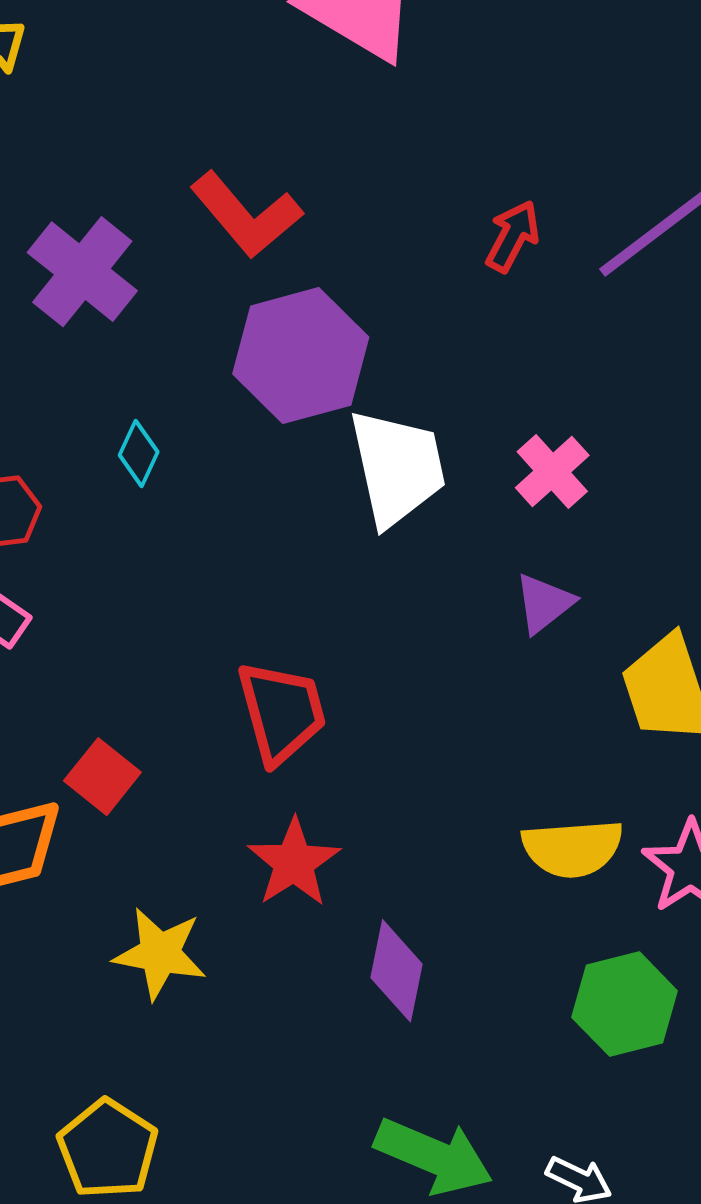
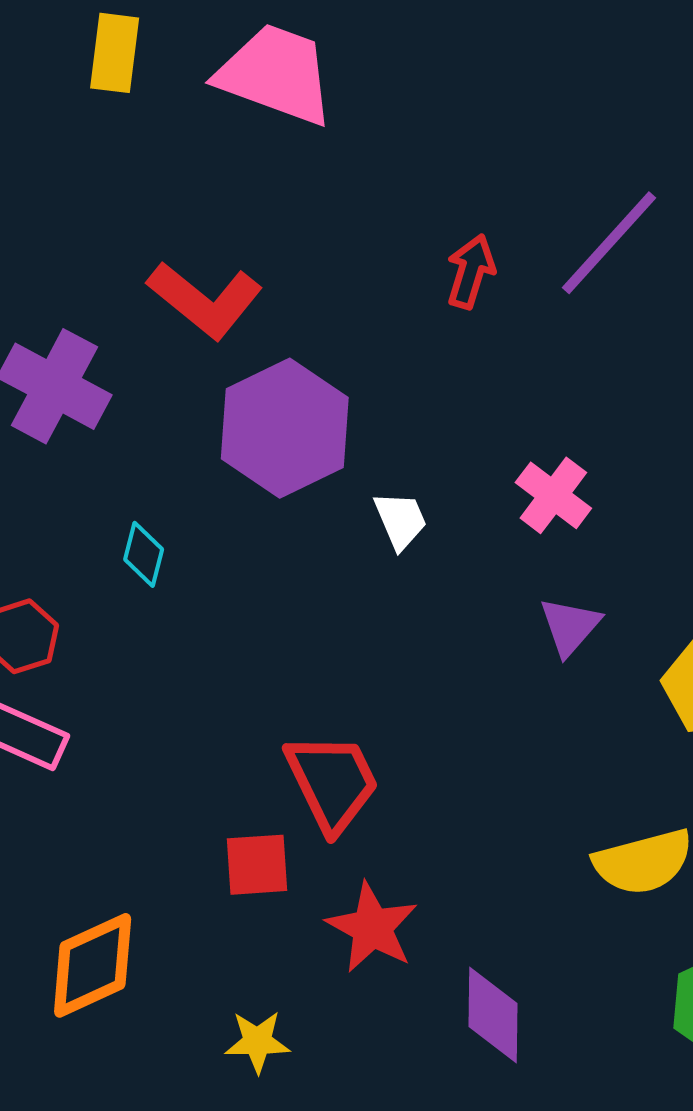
white trapezoid: (397, 468) -> (400, 520), size x0.5
red square: (102, 777) -> (257, 865), moved, turned -32
yellow star: (160, 953) -> (257, 1042), size x0.7

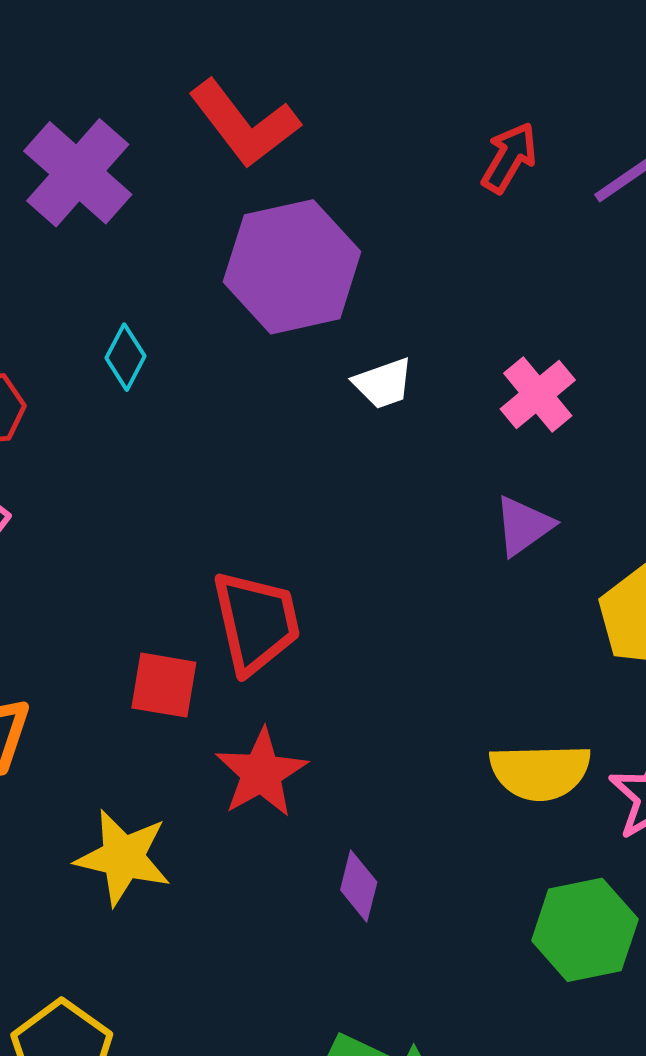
white trapezoid: (400, 520) -> (383, 383), turned 80
purple diamond: (493, 1015) -> (359, 886), size x0.7
yellow star: (257, 1042) -> (123, 857), size x1.5

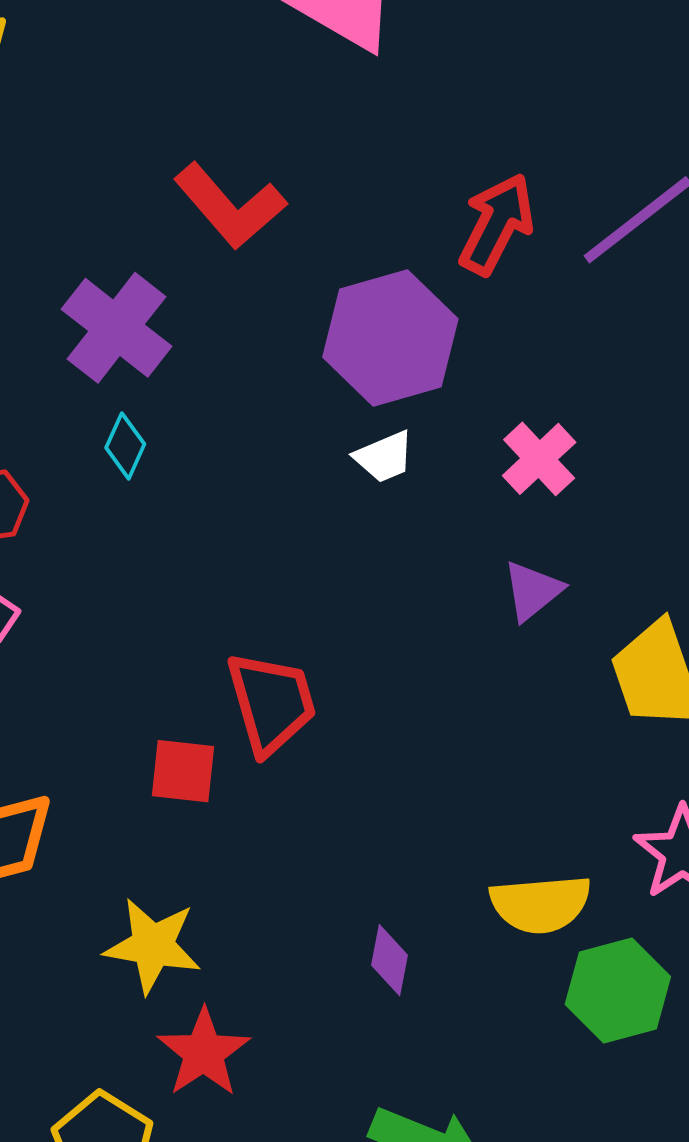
red arrow: (509, 158) -> (497, 224), size x1.4
purple cross: (78, 173) -> (117, 328), moved
purple hexagon: (292, 267) -> (390, 338), moved
yellow semicircle: (540, 772) -> (541, 904), moved
red star: (261, 773) -> (204, 1053), moved

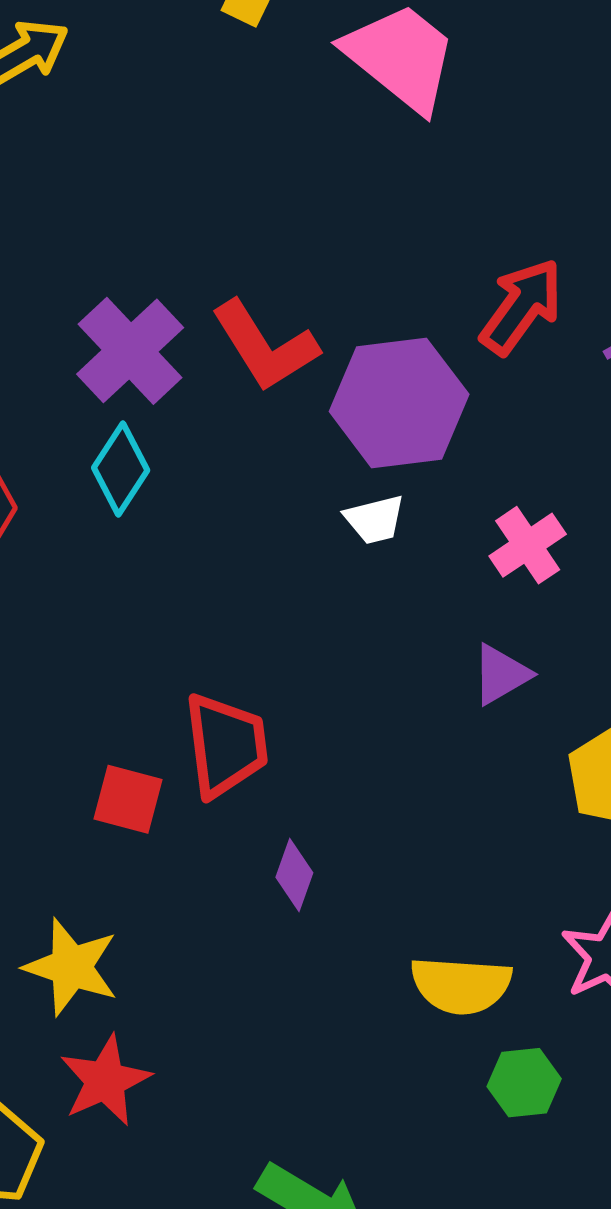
red L-shape: (230, 206) -> (265, 346), moved
cyan diamond: (125, 446) -> (121, 469), size x1.4
purple diamond: (389, 960) -> (294, 875), moved
green hexagon: (618, 991) -> (524, 1083), size x0.7

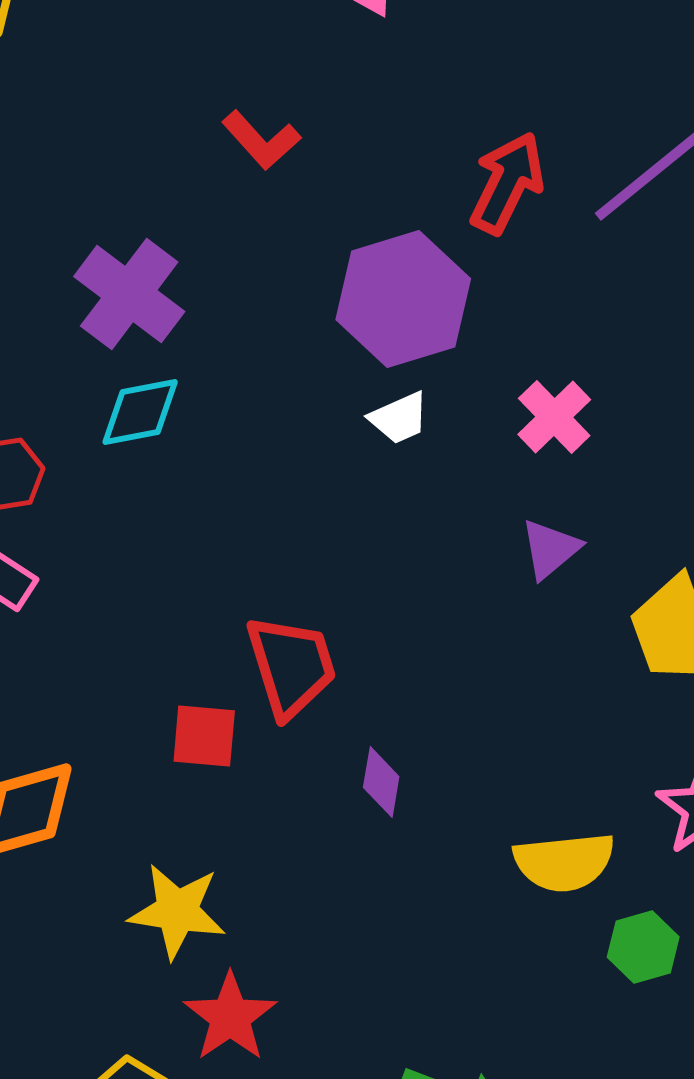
red L-shape: (265, 346) -> (261, 140), moved, size x0.7
cyan diamond: (121, 469) -> (140, 412), turned 56

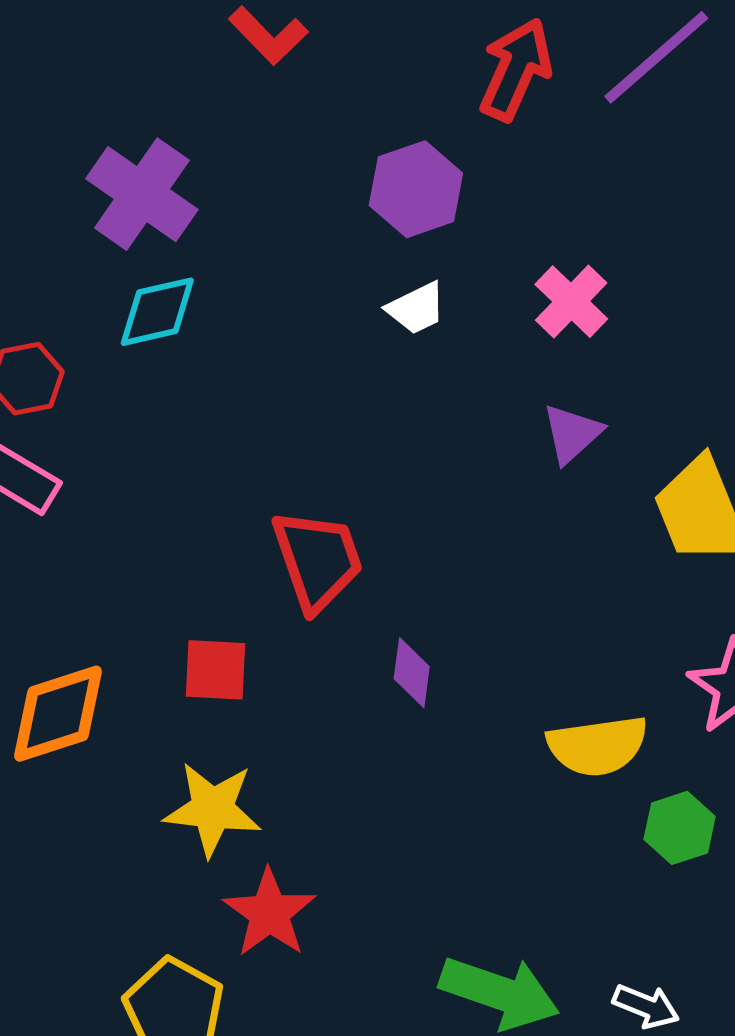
purple hexagon: (403, 299) -> (416, 189), size x0.7
red square: (204, 736) -> (215, 670), moved

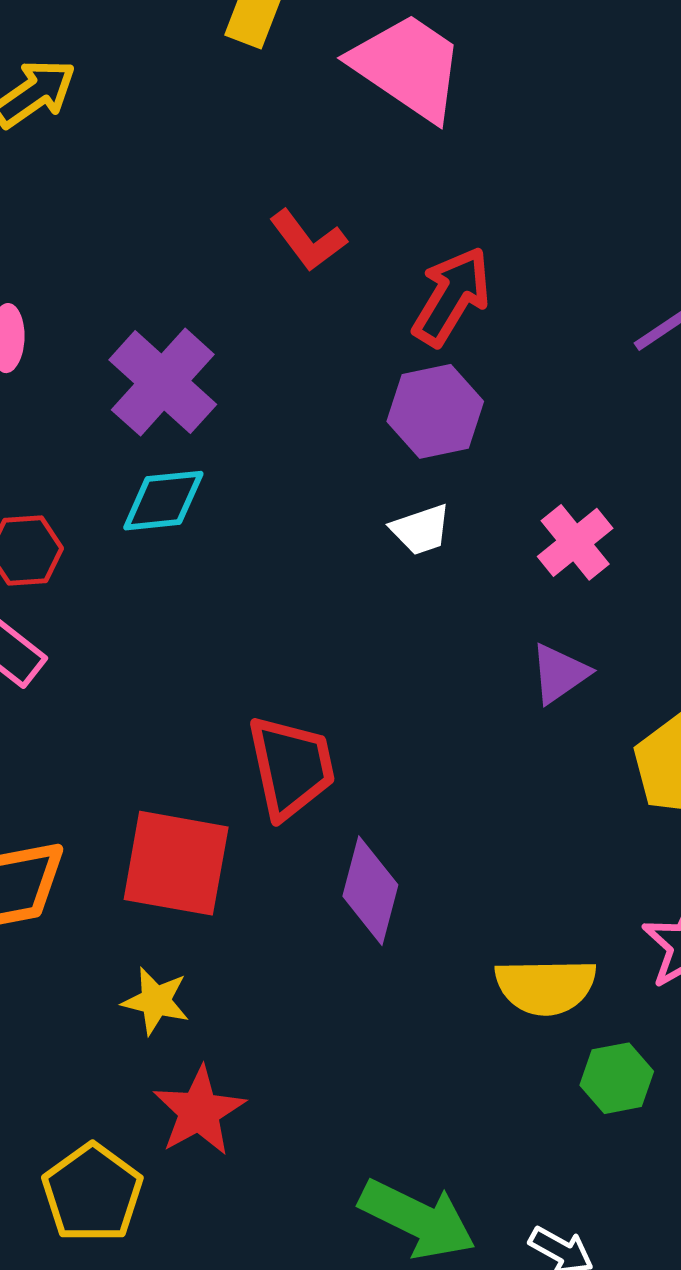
red arrow: (516, 69) -> (452, 296), moved
red square: (215, 670) -> (176, 863), size x1.6
purple diamond: (412, 673) -> (370, 891), size x1.5
yellow star: (213, 809) -> (156, 1001), size x0.7

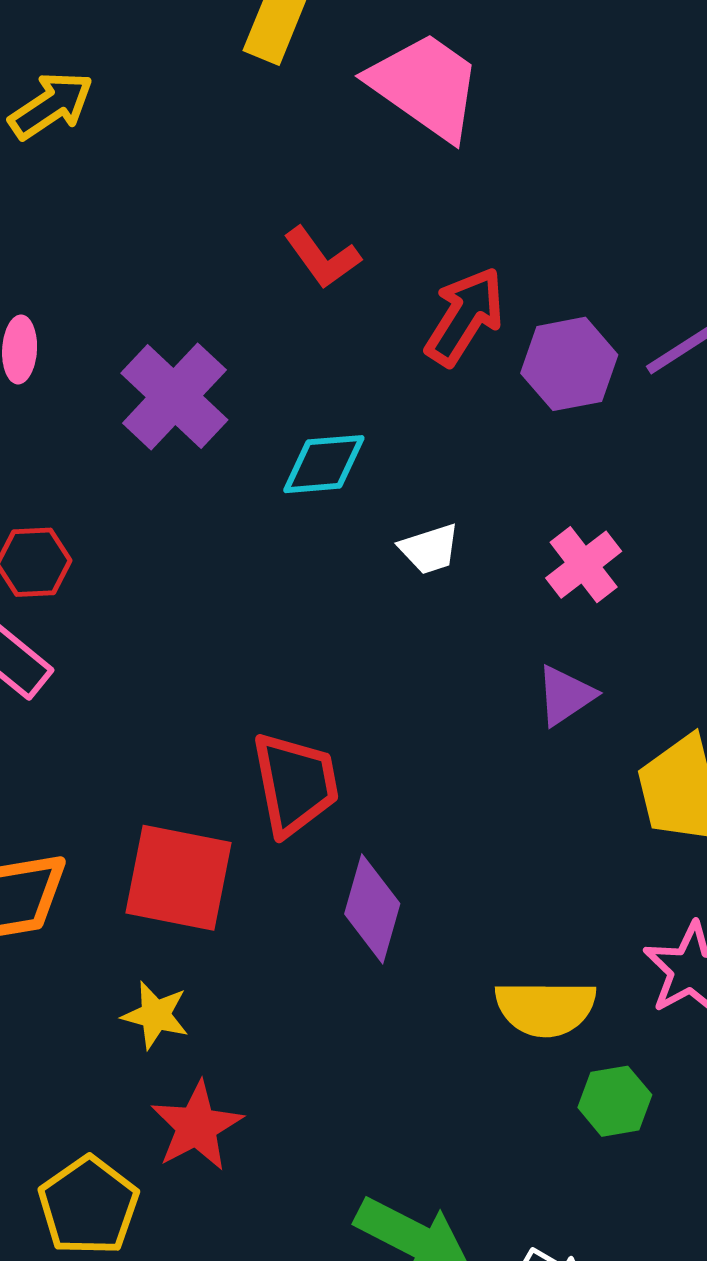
purple hexagon: (435, 411) -> (569, 364), moved
cyan diamond: (163, 501) -> (324, 464), moved

